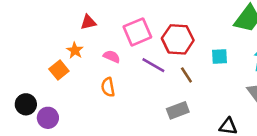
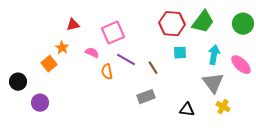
red hexagon: (178, 39) -> (172, 24), moved
orange semicircle: (108, 87) -> (107, 72), moved
black circle: (26, 104) -> (18, 82), moved

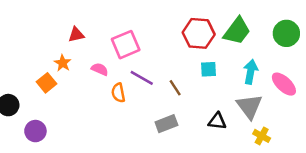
black triangle: (187, 110) -> (217, 121), moved

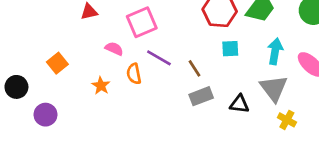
orange star: (63, 63) -> (101, 86), moved
gray rectangle: (166, 124) -> (201, 96), moved

